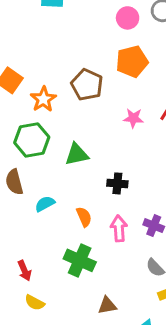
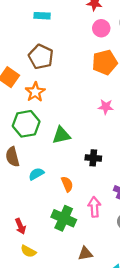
brown pentagon: (87, 85) -> (41, 57), moved
pink arrow: (119, 228) -> (94, 207), moved

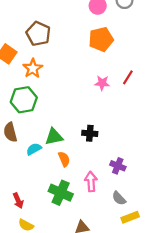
green triangle: (61, 135) -> (54, 137), moved

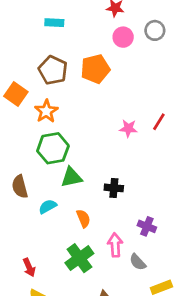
orange pentagon: (101, 39) -> (95, 69), moved
green hexagon: (24, 100) -> (53, 148), moved
green triangle: (54, 137) -> (71, 177), moved
green cross: (61, 193) -> (79, 258), turned 30
gray semicircle: (119, 198) -> (138, 262), moved

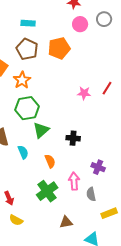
cyan rectangle: (54, 23) -> (28, 23), moved
green triangle: (71, 177) -> (41, 130), turned -30
cyan semicircle: (48, 207) -> (23, 152), turned 96
gray semicircle: (138, 262) -> (91, 194), turned 32

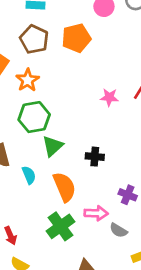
orange semicircle: (50, 161) -> (64, 187), size x1.6
pink arrow: (74, 181) -> (96, 213), turned 96
gray semicircle: (91, 194) -> (118, 230), turned -48

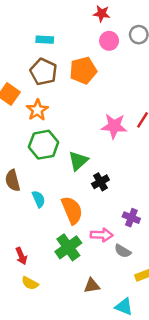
pink star: (109, 97) -> (114, 126), size x1.5
green triangle: (53, 146) -> (78, 161), moved
black cross: (95, 157) -> (100, 182), turned -35

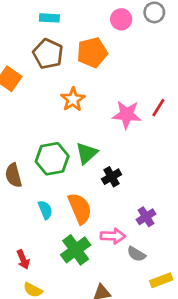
orange star: (37, 110) -> (73, 99), moved
green hexagon: (44, 145) -> (52, 159), moved
cyan semicircle: (39, 199) -> (45, 210), moved
purple cross: (131, 218) -> (146, 217), turned 35

